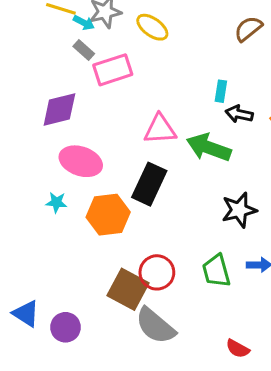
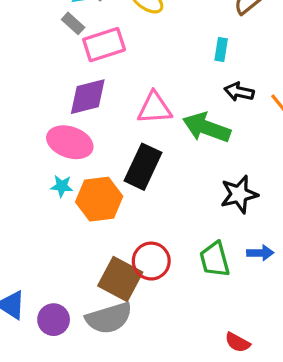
cyan rectangle: (221, 91) -> (221, 49), moved
purple diamond: (59, 109) -> (88, 97), moved
cyan star: (56, 202) -> (62, 186), moved
gray semicircle: (155, 326) -> (109, 318), moved, turned -57

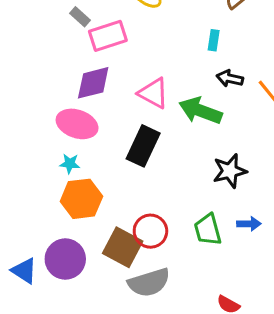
pink triangle: (154, 108) -> (153, 93), turned 32
orange hexagon: (99, 199) -> (81, 199), moved
gray semicircle: (109, 318) -> (149, 283), moved
purple circle: (54, 320) -> (65, 259), moved, size x1.4

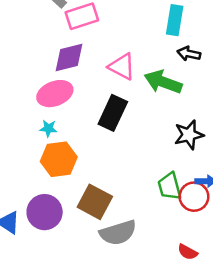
cyan rectangle: (214, 40) -> (175, 20), size x1.6
pink ellipse: (77, 124) -> (55, 94), turned -40
red circle: (150, 231) -> (194, 197), moved

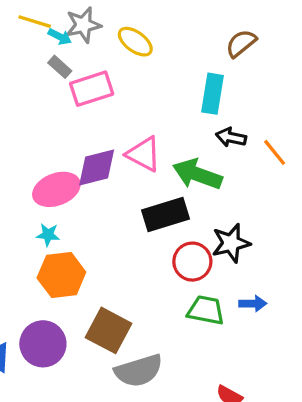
purple diamond: (69, 57) -> (97, 168), moved
black rectangle: (113, 113) -> (166, 215), moved, turned 48
green trapezoid: (170, 186) -> (206, 310), turned 116
red circle: (194, 197) -> (192, 262), moved

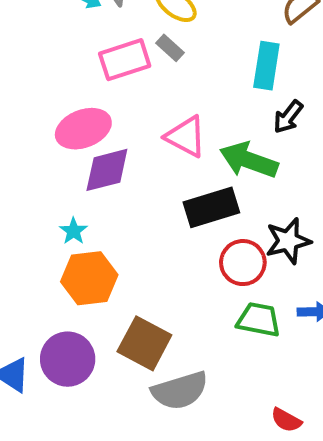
gray rectangle: (60, 67) -> (170, 48), moved
black arrow: (231, 137) -> (288, 117), turned -64
purple diamond: (97, 168) -> (107, 170), moved
pink ellipse: (56, 189) -> (83, 129), moved
cyan star: (48, 235) -> (73, 231), turned 30

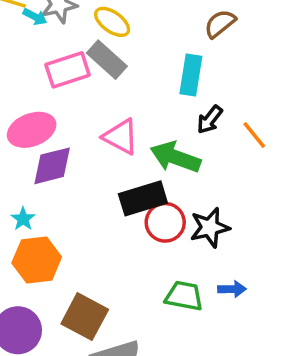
gray rectangle: (170, 48) -> (107, 60), size x1.6
red circle: (243, 263) -> (165, 222), moved

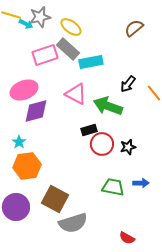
cyan rectangle: (191, 75) -> (91, 62), moved, turned 70
black rectangle: (143, 198) -> (89, 130), size x0.6
black star: (210, 227) -> (128, 147), size x0.7

